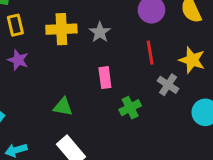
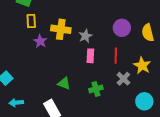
purple star: (18, 60) -> (40, 41), moved
pink rectangle: (105, 78) -> (90, 56), moved
green triangle: (63, 107) -> (64, 83), moved

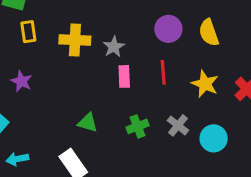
purple star: (40, 41) -> (21, 81), moved
gray cross: (123, 79) -> (178, 125), moved

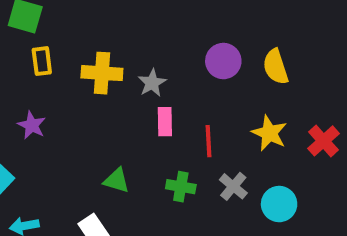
red line: (163, 72) -> (209, 141), moved
green cross: (138, 126) -> (181, 187), turned 30

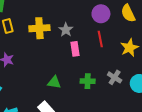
yellow star: (269, 133) -> (129, 48), turned 30
red line: (209, 141) -> (100, 39), moved

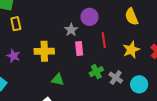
purple circle: (101, 14) -> (90, 17), moved
yellow cross: (39, 28) -> (44, 51), moved
green cross: (88, 81) -> (96, 72), moved, turned -32

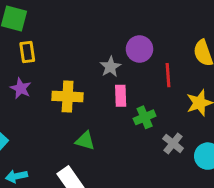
red line: (104, 40) -> (168, 75), moved
purple star: (13, 56) -> (21, 88), moved
green cross: (96, 72) -> (145, 117), moved

